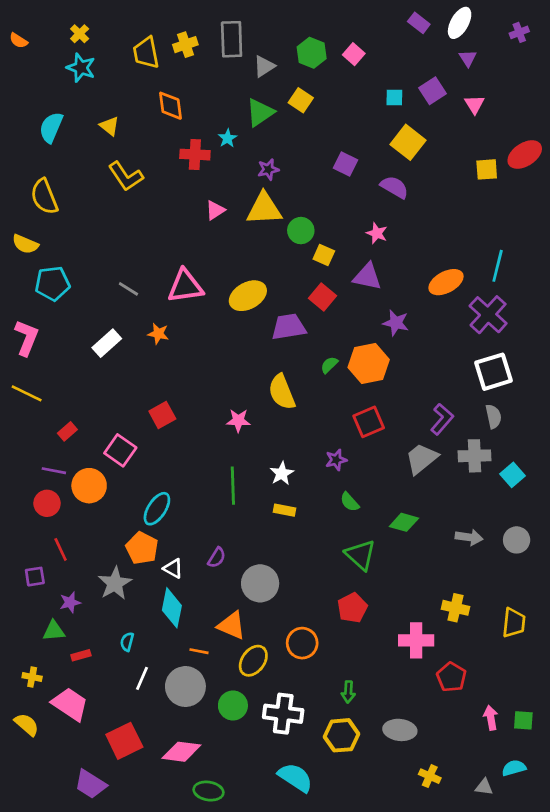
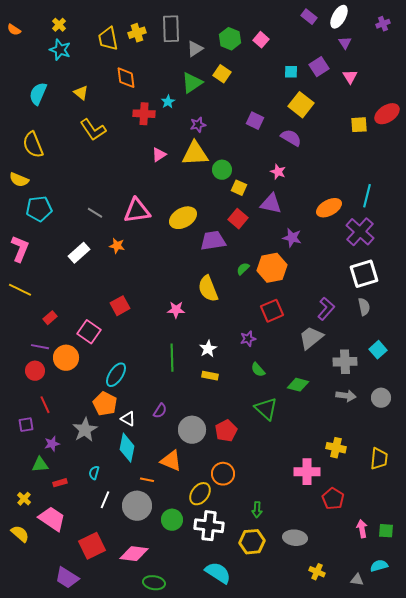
gray cross: (474, 456) -> (345, 362), moved
red pentagon: (352, 608) -> (226, 431), moved
yellow ellipse: (253, 661) -> (200, 494), moved
yellow cross: (32, 677) -> (24, 499), turned 32

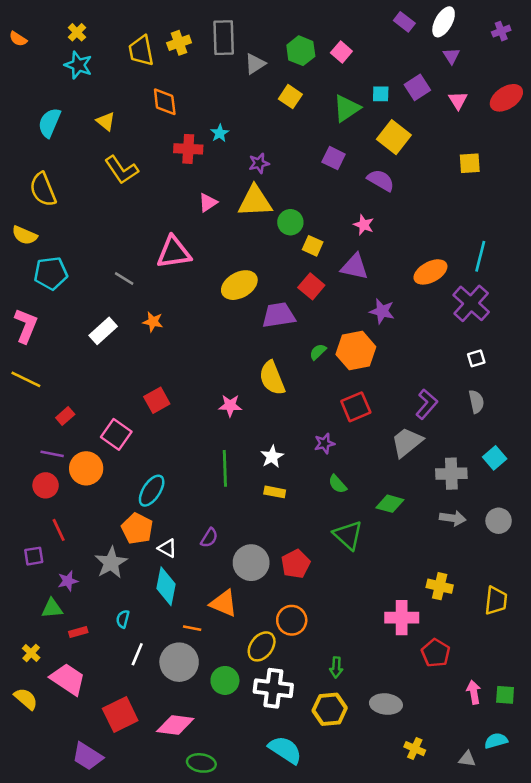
green triangle: (192, 83) -> (347, 108), moved
red ellipse: (387, 114) -> (506, 98), moved
pink triangle: (137, 211) -> (174, 252), moved
white square: (364, 274) -> (476, 358), size x0.5

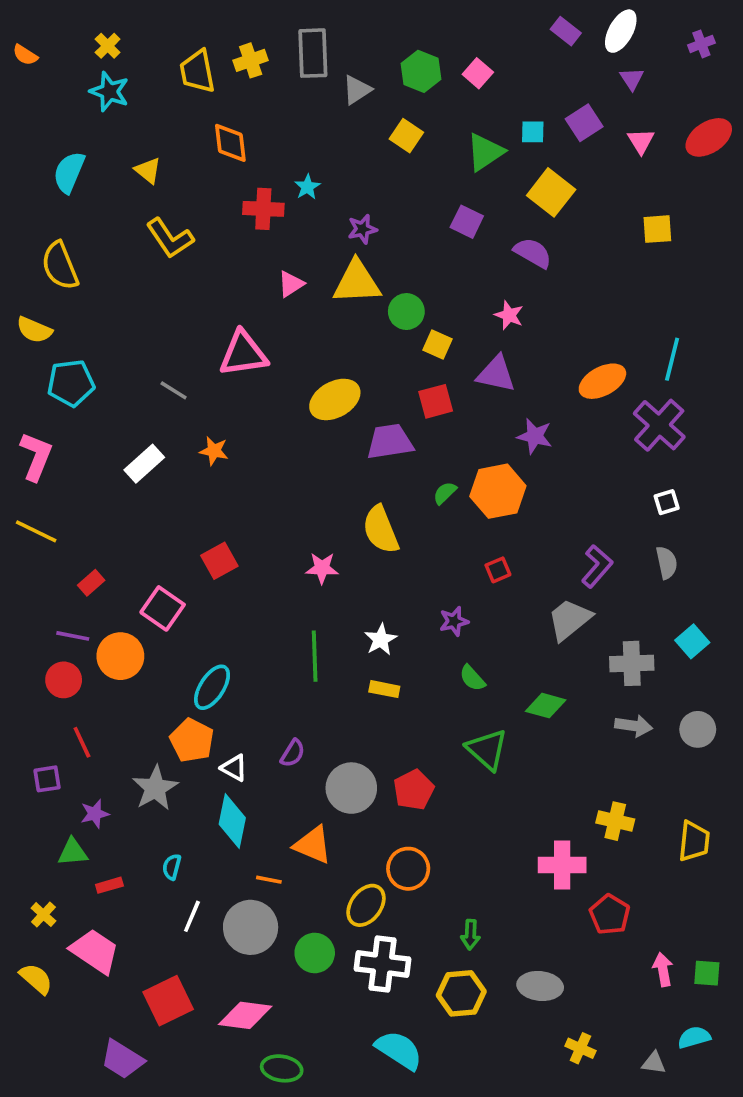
red square: (311, 286) -> (436, 401), turned 35
red square: (356, 407) -> (498, 570), size x0.6

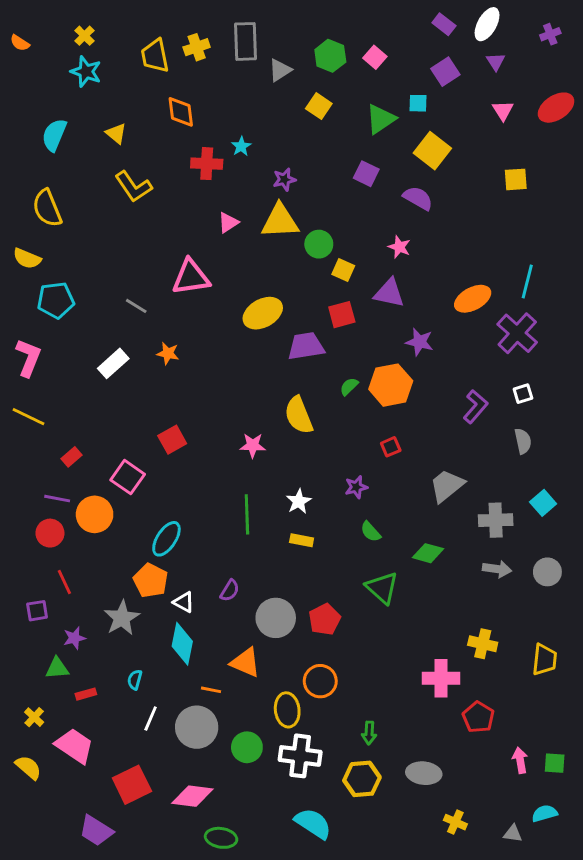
purple square: (584, 123) -> (445, 72), moved
purple L-shape: (597, 566) -> (476, 407), moved
yellow ellipse: (366, 905) -> (287, 710), turned -44

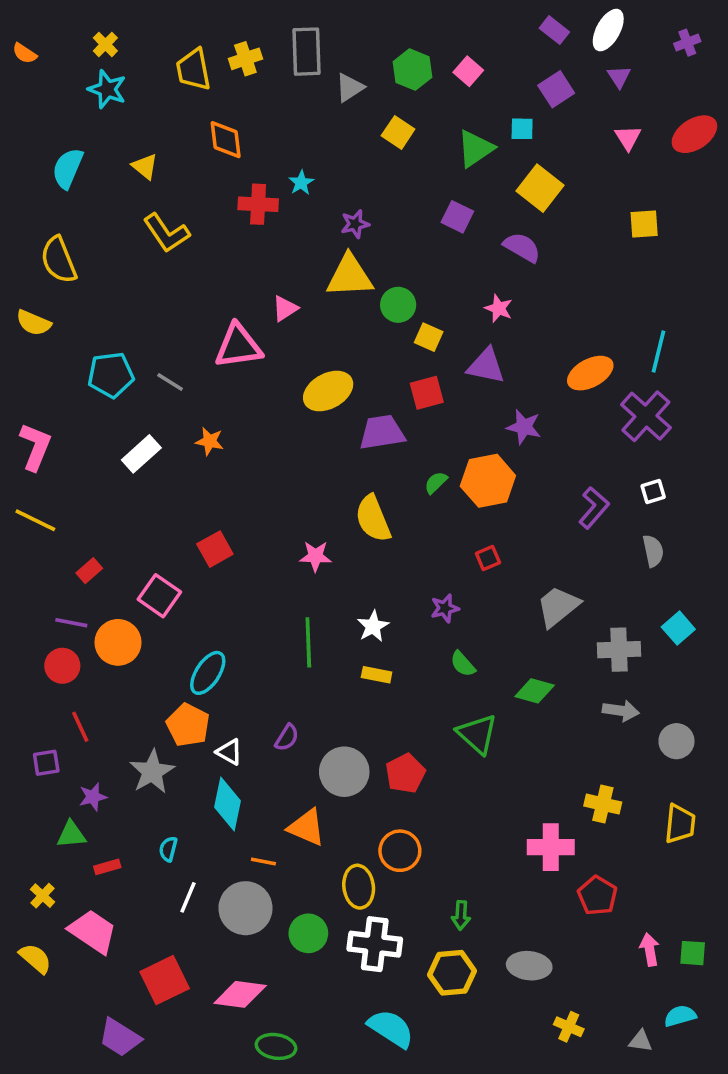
pink triangle: (228, 223) -> (285, 308), moved
cyan pentagon: (56, 300) -> (111, 375), moved
gray circle: (547, 572) -> (676, 741), moved

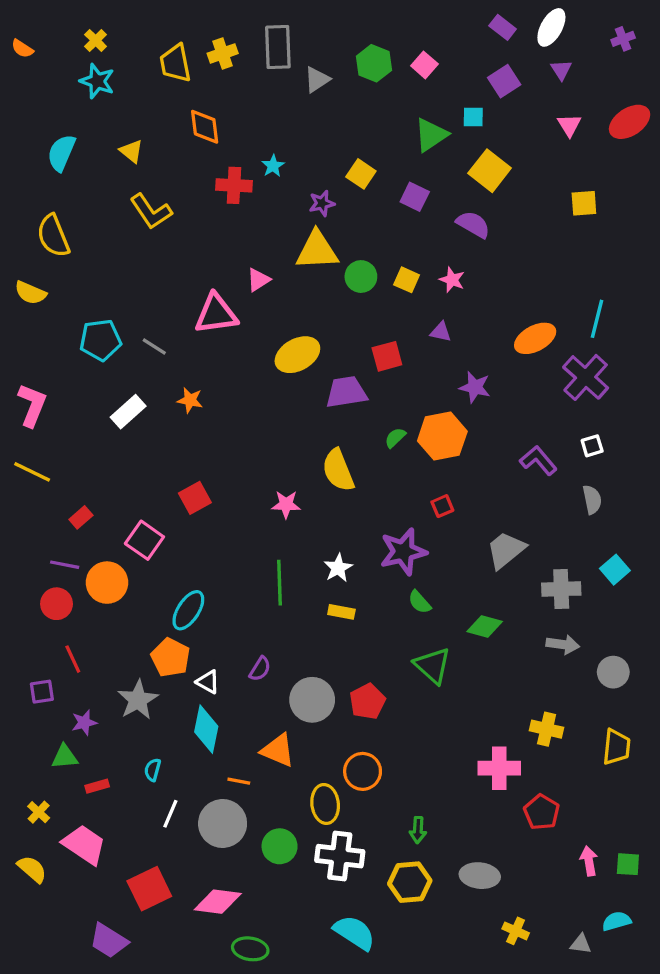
yellow square: (398, 132) -> (361, 174), moved
yellow square: (429, 337) -> (407, 280), moved
purple triangle: (486, 366) -> (441, 332), size x0.6
purple L-shape: (594, 508) -> (538, 460), turned -81
purple star: (445, 608) -> (403, 552), size x1.8

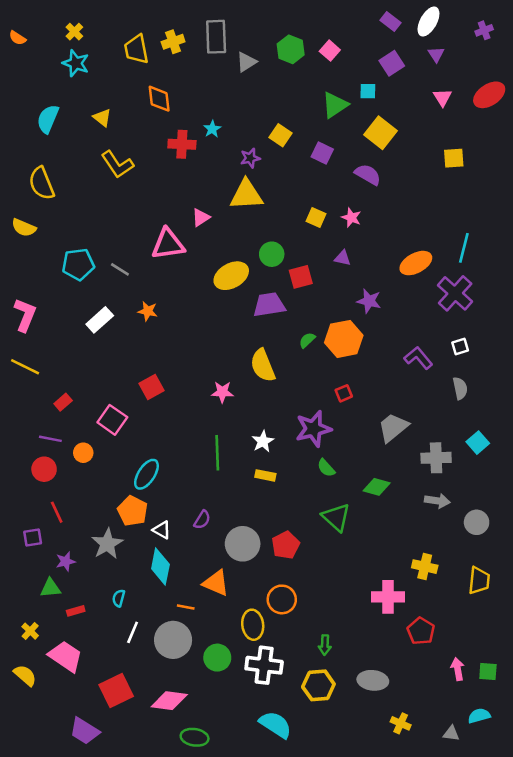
green circle: (361, 277) -> (272, 254), moved
orange circle: (107, 583) -> (83, 453), size x0.6

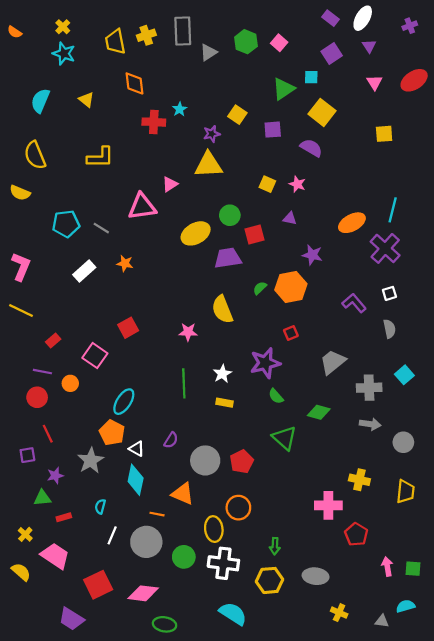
purple square: (322, 153) -> (273, 130), turned -30
yellow L-shape: (117, 164) -> (100, 157), moved, turned -56

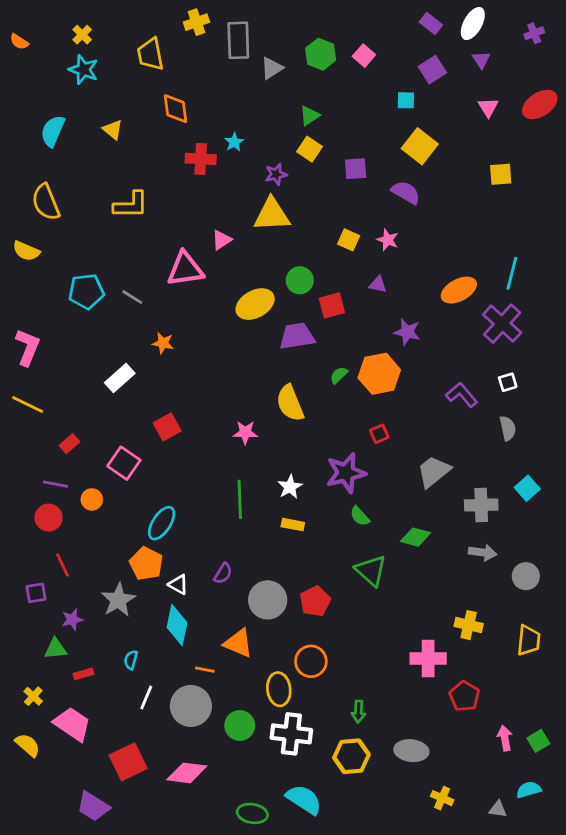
yellow cross: (146, 35) -> (196, 22), moved
green triangle: (283, 89) -> (310, 116), moved, size x0.7
white rectangle: (84, 271) -> (120, 378), moved
green square: (413, 569) -> (538, 741), turned -35
green ellipse: (165, 624) -> (252, 813), moved

